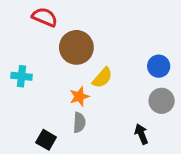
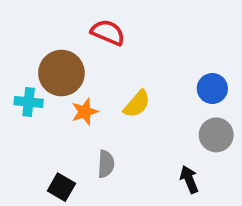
red semicircle: (45, 17) -> (108, 32), moved
brown circle: (76, 47) -> (61, 73), moved
orange star: (79, 96) -> (85, 112), moved

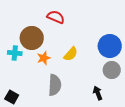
blue circle: (212, 88) -> (110, 46), size x1.5
gray semicircle: (106, 164) -> (55, 85), size x1.5
black square: (61, 187) -> (12, 97), moved

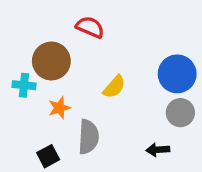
orange star: (44, 58) -> (59, 108), moved
black arrow: (98, 93) -> (158, 150), turned -72
black square: (12, 97) -> (48, 156), moved, turned 32

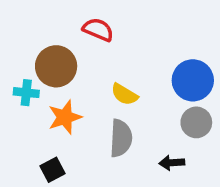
yellow semicircle: (114, 87) -> (124, 94), turned 80
orange star: (59, 108) -> (65, 117), size x1.4
gray semicircle: (88, 137) -> (121, 138), moved

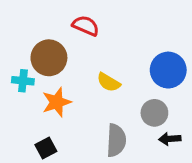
gray circle: (196, 122) -> (154, 113), moved
gray semicircle: (121, 138) -> (116, 140), moved
black arrow: (172, 163) -> (170, 139), moved

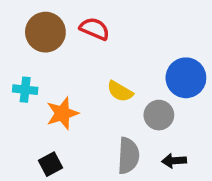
brown circle: (49, 58) -> (45, 32), moved
gray circle: (154, 113) -> (159, 115), moved
black arrow: (170, 139) -> (174, 161), moved

